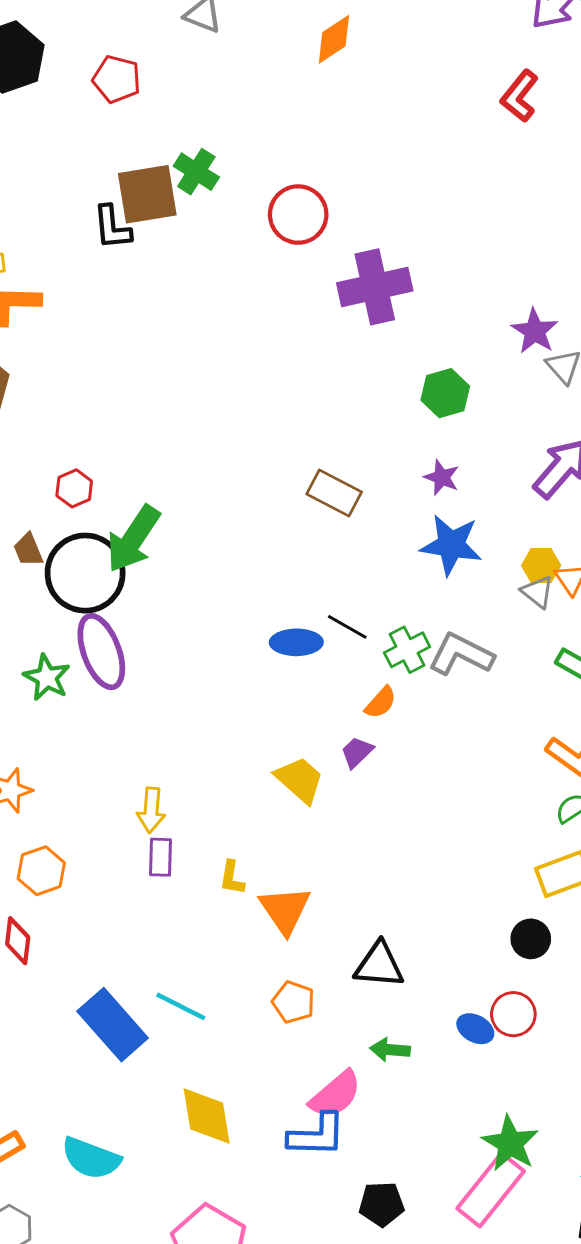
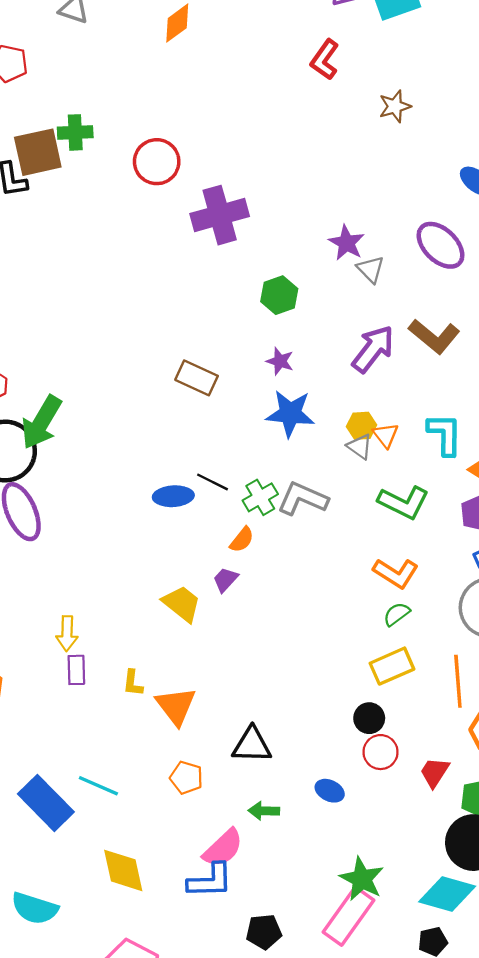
green cross: (196, 172) -> (75, 132), turned -32
red circle: (513, 1014) -> (381, 752), moved

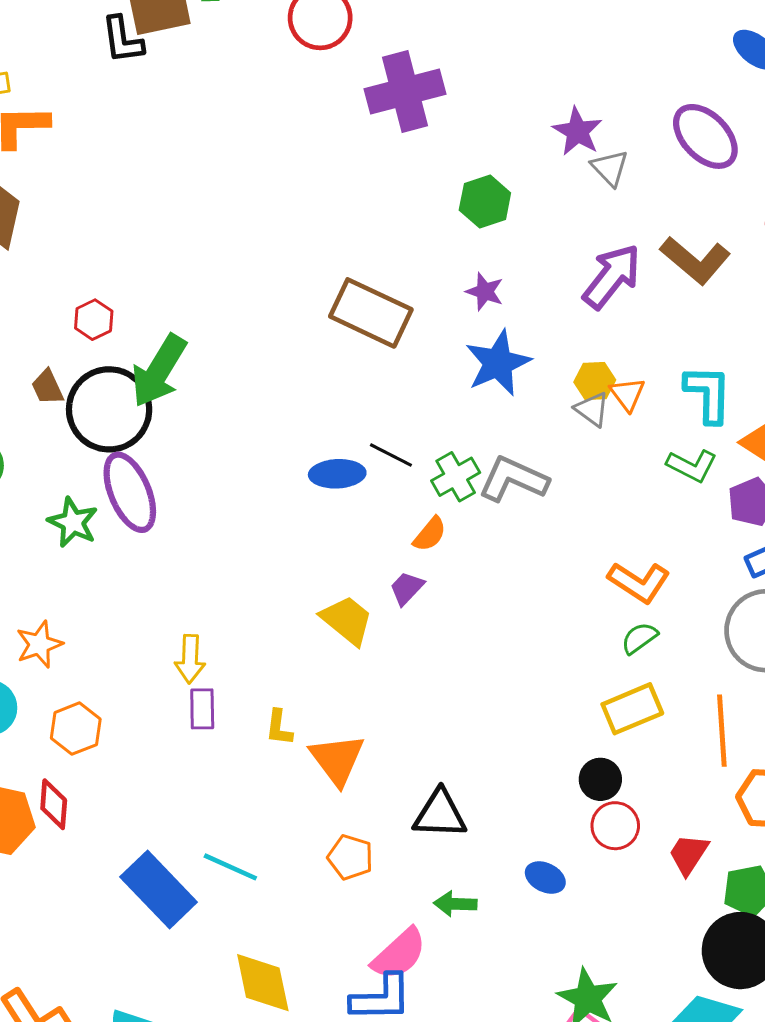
brown rectangle: (197, 378) -> (371, 313), size x1.4
blue star: (290, 413) -> (498, 363), turned -30
green L-shape: (404, 502) -> (692, 466), moved, size x0.7

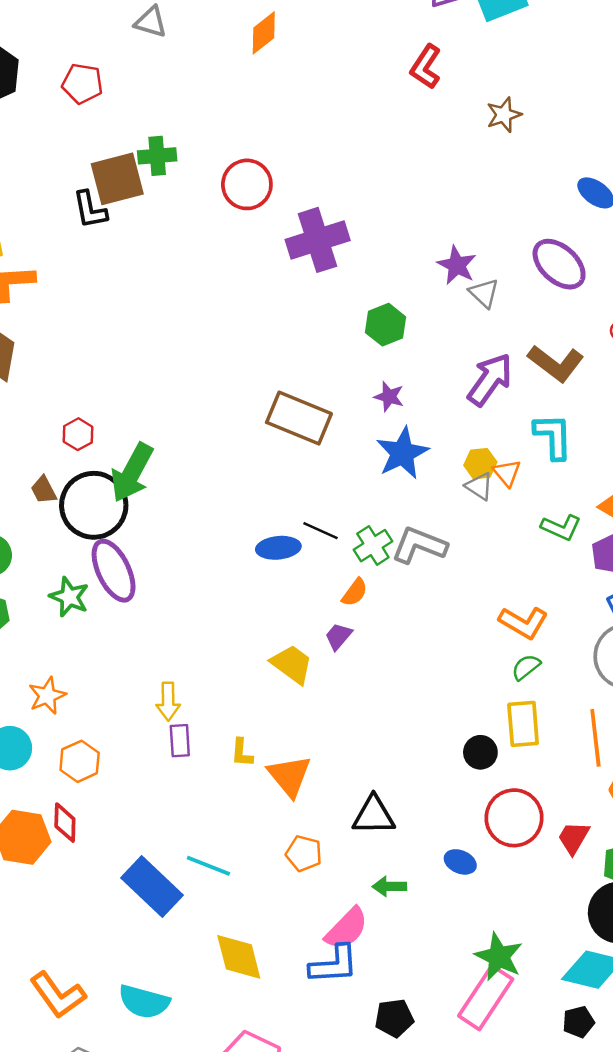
cyan L-shape: (708, 394) -> (553, 436), moved
yellow rectangle: (632, 709) -> (523, 724), turned -69
black circle: (600, 779) -> (480, 752), moved
red circle: (615, 826) -> (514, 818), size x1.5

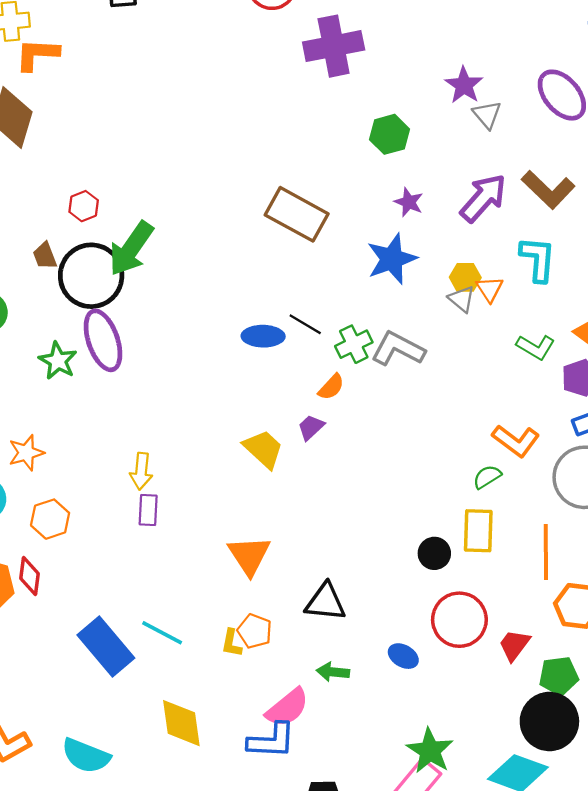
purple star: (389, 397) -> (409, 202), moved
orange L-shape: (523, 623) -> (516, 441), moved
yellow L-shape: (242, 753) -> (232, 643), moved

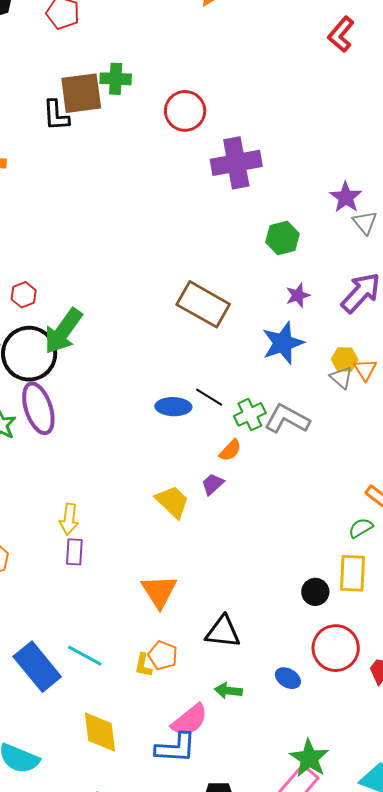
purple star: (409, 202) -> (298, 295), turned 30

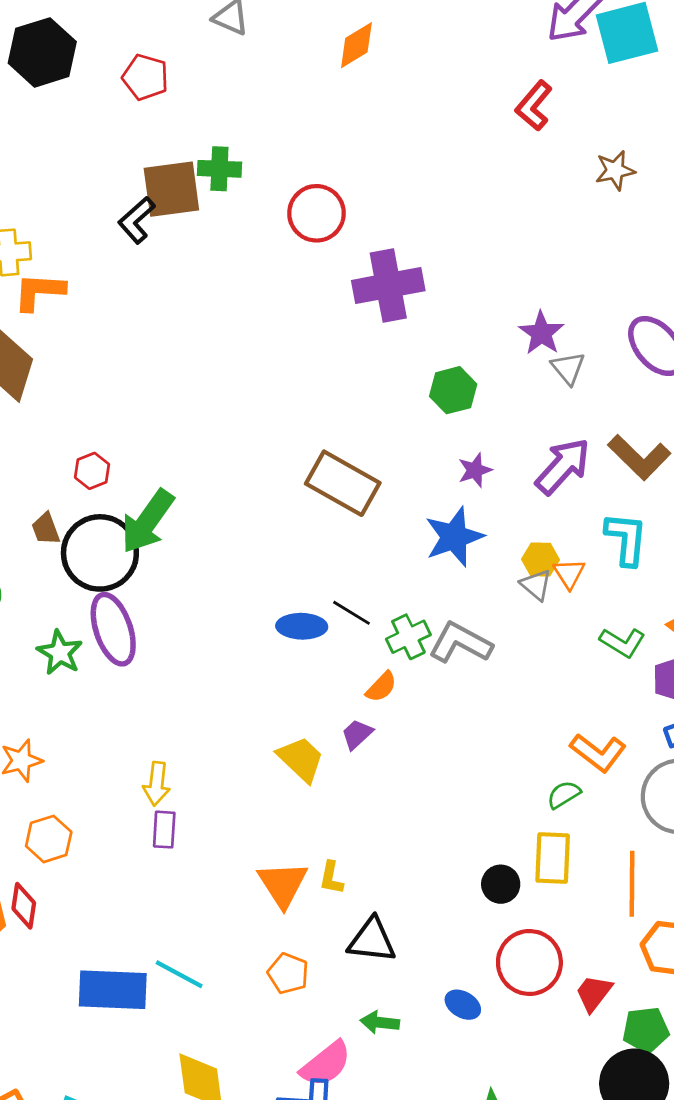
black L-shape: (56, 115) -> (137, 220), turned 52
yellow L-shape: (143, 665) -> (331, 878), moved
blue rectangle: (37, 667) -> (113, 990), turned -48

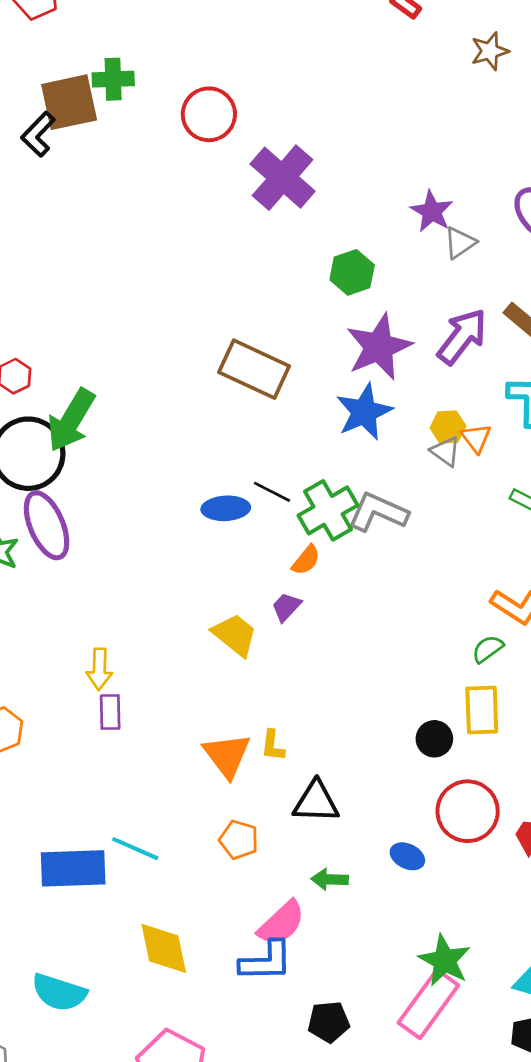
purple cross: (388, 286) -> (283, 178), turned -34
gray triangle: (568, 368) -> (460, 243), turned 40
purple star: (475, 470) -> (379, 347), size x2.0
green cross: (408, 637) -> (328, 510), size x1.4

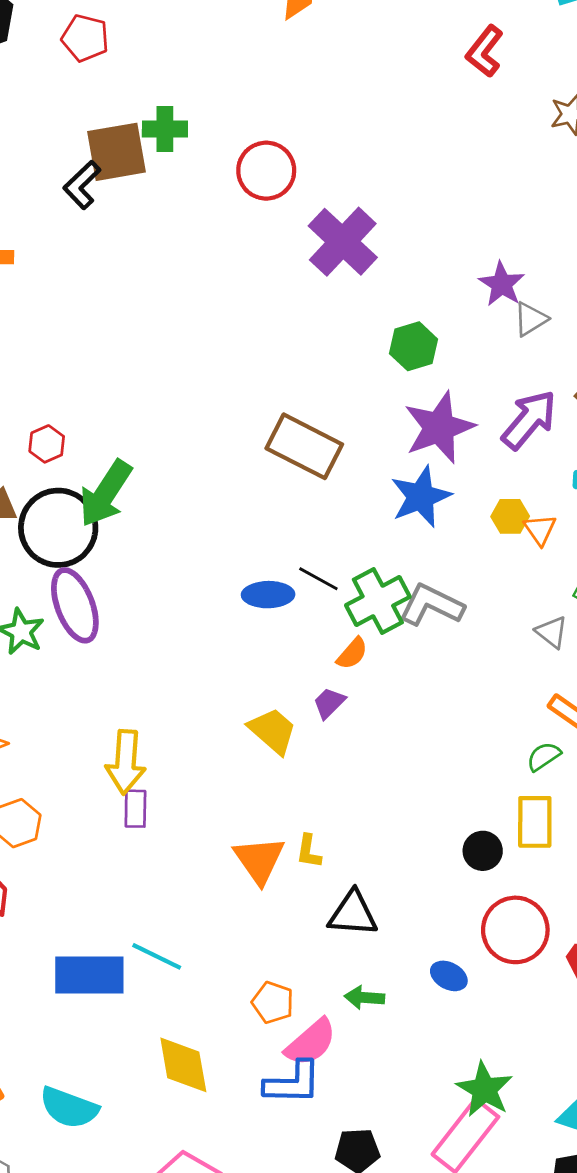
gray triangle: (446, 451) -> (552, 632), moved
yellow arrow: (99, 669) -> (126, 762), size x1.4
orange pentagon: (239, 840) -> (273, 1003), moved

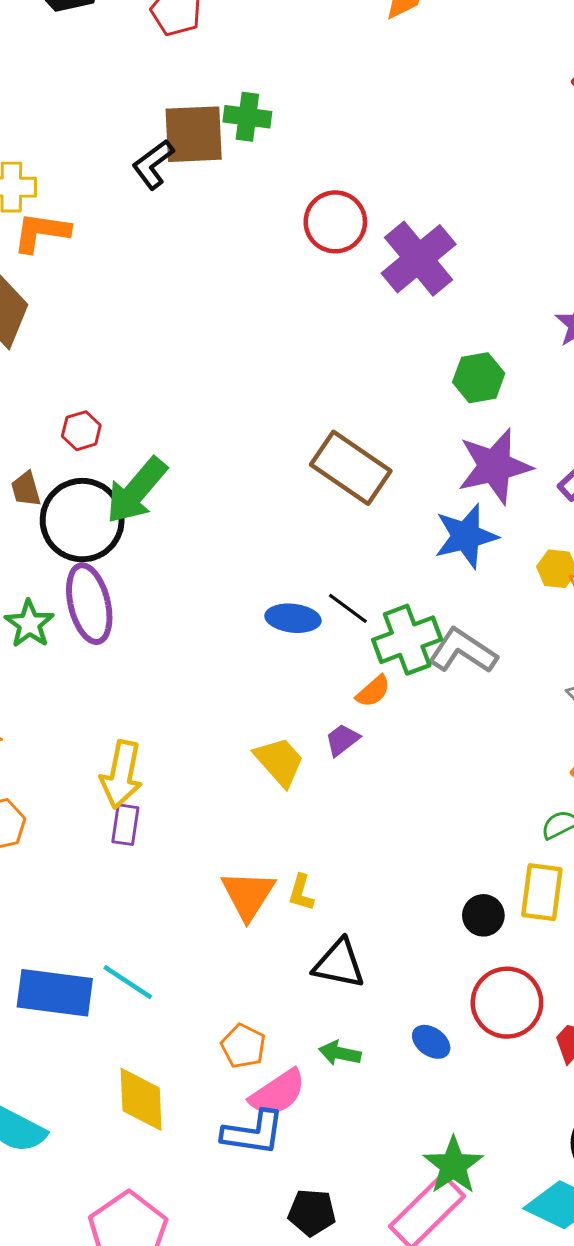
red circle: (266, 171) -> (335, 222), moved

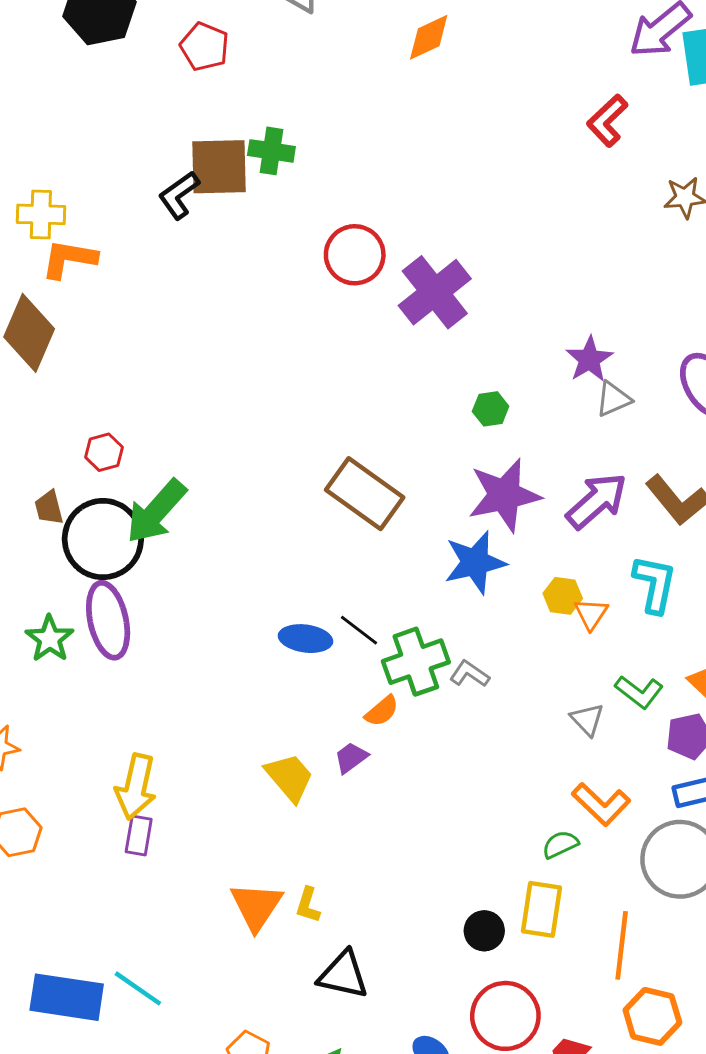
green hexagon: (479, 378) -> (491, 409), size x0.7
gray L-shape: (463, 651) -> (470, 674), size x0.6

